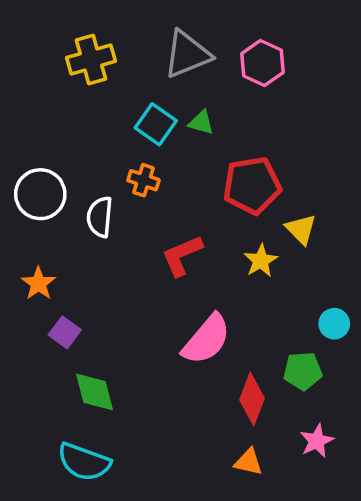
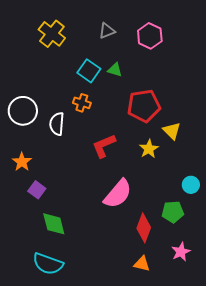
gray triangle: (187, 54) -> (107, 31), size x0.6
yellow cross: (91, 59) -> (52, 34), turned -36

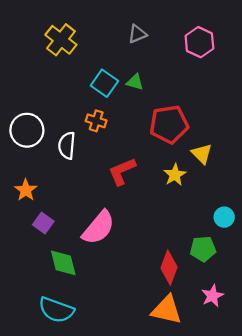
gray triangle: (107, 31) -> (137, 34), moved
pink hexagon: (150, 36) -> (199, 42), moved
pink semicircle: (118, 194) -> (99, 228), moved
orange triangle: (142, 264) -> (167, 310), size x1.6

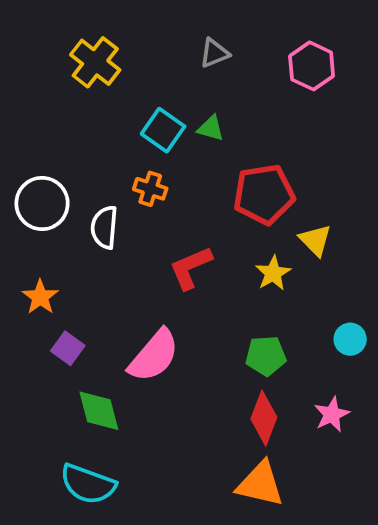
green pentagon: (203, 249) -> (266, 356), moved
pink star: (212, 296) -> (332, 414), moved

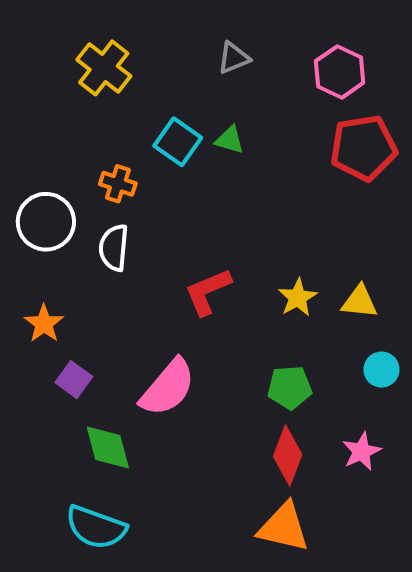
orange cross: (150, 189) -> (118, 184), moved
red pentagon: (264, 194) -> (364, 148), moved
yellow triangle: (315, 240) -> (360, 302), moved, turned -39

